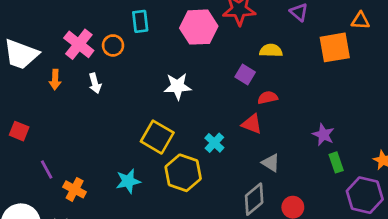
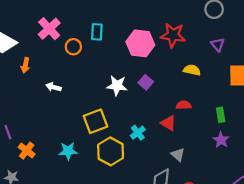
pink cross: (79, 44) -> (49, 29), moved
purple square: (245, 75) -> (146, 82), moved
white arrow: (95, 83) -> (53, 87), moved, turned 112
yellow square: (157, 137) -> (95, 121), turned 30
green rectangle: (336, 162) -> (221, 115), moved

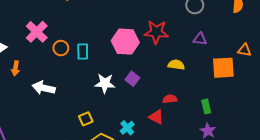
cyan rectangle: (97, 32) -> (83, 52), moved
purple triangle: (218, 45) -> (200, 39), turned -40
white arrow: (53, 87) -> (44, 88), size x1.5
yellow square: (95, 121) -> (86, 119), size x0.6

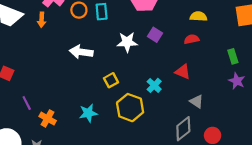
orange arrow: (16, 68) -> (42, 20), moved
white arrow: (44, 88) -> (81, 52), moved
red semicircle: (170, 99) -> (192, 39), moved

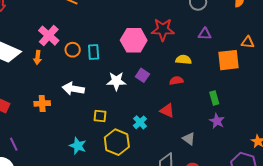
yellow square: (111, 80) -> (100, 116), turned 32
gray triangle: (197, 101) -> (189, 139), moved
purple line: (27, 103) -> (14, 144), moved
cyan star: (88, 113) -> (78, 146), turned 30
orange cross: (48, 118) -> (42, 103), moved, turned -35

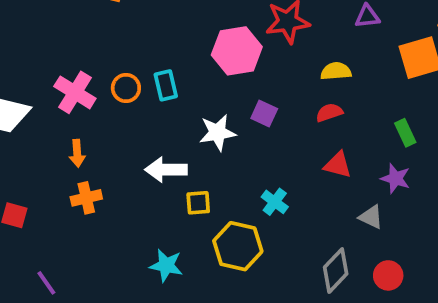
pink cross: (49, 36) -> (75, 92), moved
orange arrow: (38, 57) -> (77, 153), moved
white arrow: (73, 89) -> (166, 170), moved
red triangle: (167, 111) -> (338, 165), moved
purple star: (217, 121) -> (395, 178), moved

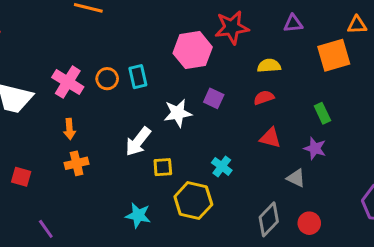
white arrow: (166, 170) -> (138, 142), turned -52

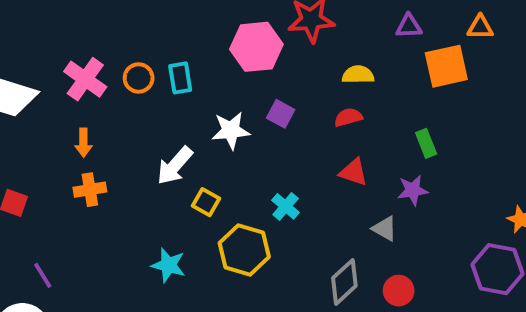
purple triangle: (293, 23) -> (409, 26), moved
purple star: (315, 148) -> (413, 190), turned -30
yellow square: (163, 167) -> (206, 202), turned 30

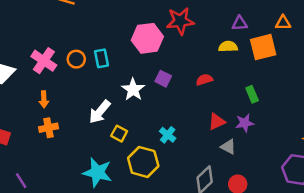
yellow semicircle: (358, 75) -> (228, 47), moved
white star: (231, 130) -> (133, 90), turned -30
red triangle: (354, 172) -> (217, 122), moved, turned -42
cyan star: (168, 265) -> (97, 172), size x1.4

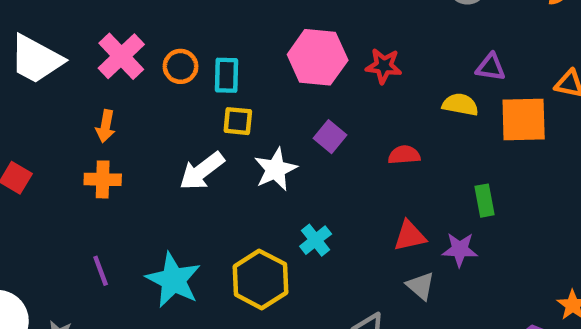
red star: (180, 21) -> (384, 66), moved, size x0.7
white star: (133, 90) -> (276, 169), moved
yellow square: (119, 134) -> (238, 121), moved, turned -35
purple line: (21, 181) -> (101, 271), moved

